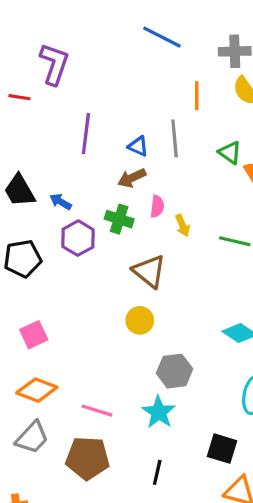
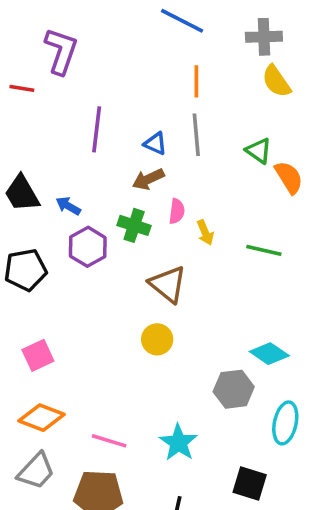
orange line: (197, 96) -> (196, 81), moved
gray hexagon: (175, 371) -> (234, 389), moved

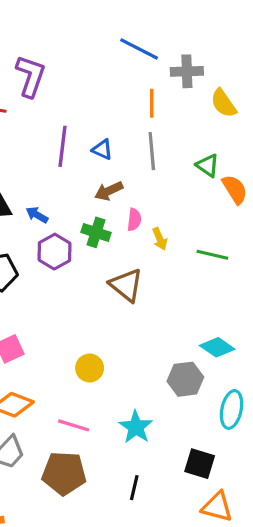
gray cross: (264, 37) -> (187, 71), moved
blue triangle: (155, 144) -> (102, 149), moved
yellow circle: (157, 339) -> (90, 368), moved

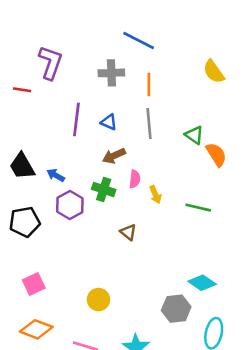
gray cross: (187, 71) -> (111, 73), moved
yellow semicircle: (224, 103) -> (214, 72), moved
brown triangle: (126, 285) -> (128, 232), size x0.6

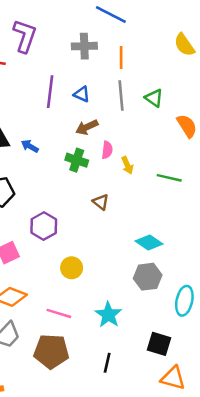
green triangle: (194, 135) -> (154, 98), moved
purple hexagon: (70, 205) -> (44, 226), moved
cyan diamond: (202, 283) -> (149, 242), moved

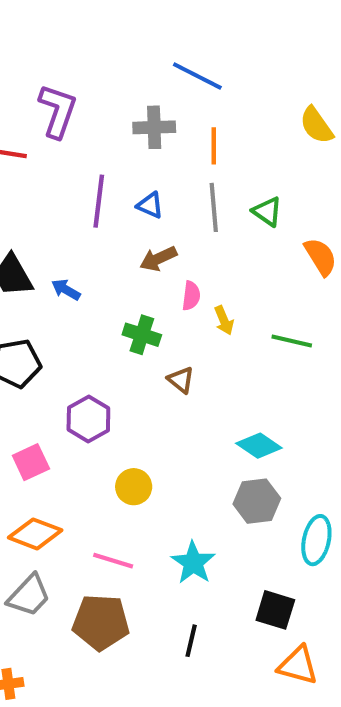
green cross: (77, 160) -> (142, 335), moved

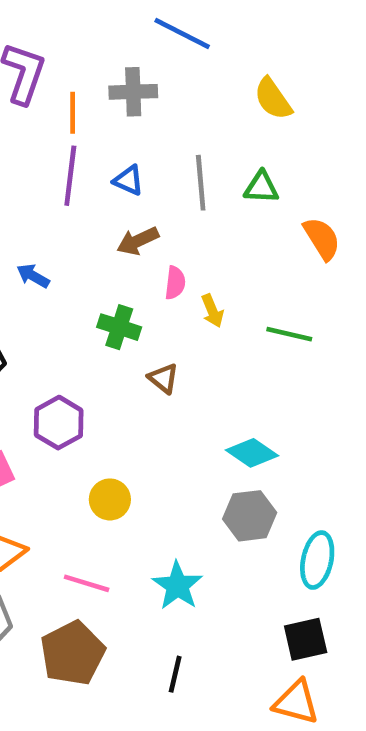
yellow semicircle: (316, 125) -> (273, 99), moved
orange line: (214, 146) -> (73, 113), moved
green triangle: (267, 212) -> (261, 187), turned -32
black square: (275, 610) -> (306, 639), moved, turned -30
brown pentagon: (101, 622) -> (73, 653), turned -30

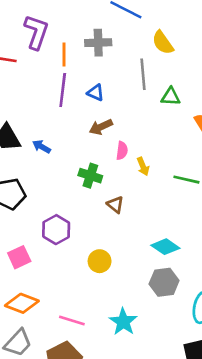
yellow semicircle: (273, 99) -> (163, 43), moved
gray line: (201, 183) -> (143, 74), moved
yellow circle: (110, 499) -> (100, 261), moved

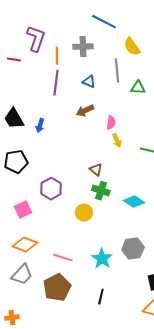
blue triangle: (96, 93) -> (89, 82), moved
blue arrow: (42, 147) -> (40, 126), turned -104
pink semicircle: (122, 151) -> (111, 123), moved
green cross: (90, 176) -> (101, 191), moved
gray hexagon: (164, 282) -> (133, 249), moved

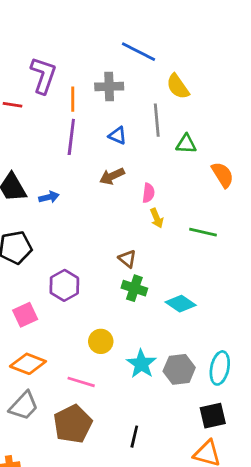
blue arrow: (40, 126) -> (49, 197), turned -120
yellow circle: (84, 213) -> (101, 341), moved
cyan star: (102, 259) -> (141, 364), moved

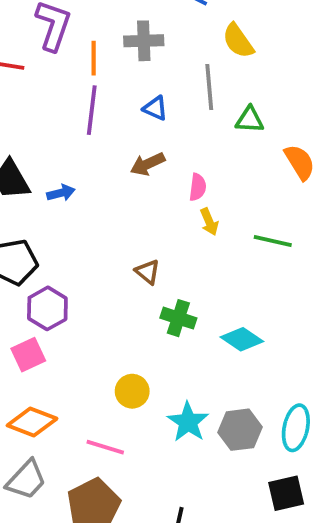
brown triangle: (127, 259) -> (148, 272), moved
purple hexagon: (64, 285) -> (47, 308), moved

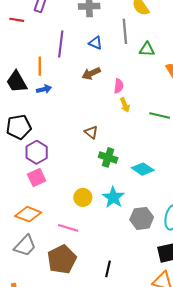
orange line: (94, 58) -> (40, 66), moved
pink square: (28, 355) -> (37, 177), moved
cyan star: (188, 422) -> (113, 197), moved

